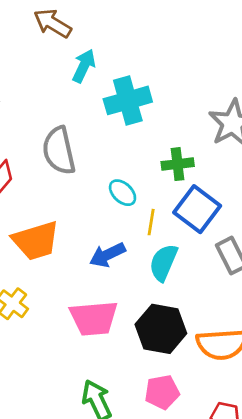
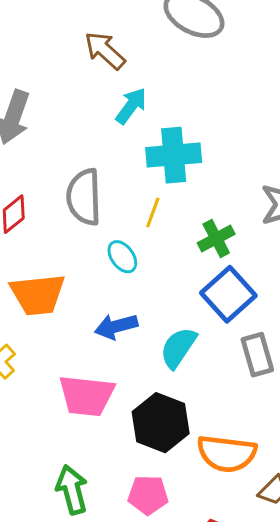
green cross: (178, 164) -> (216, 239), turned -32
cyan ellipse: (123, 193) -> (122, 257), moved
yellow line: (151, 222) -> (153, 213), moved

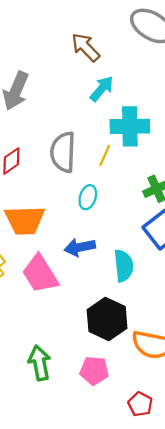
yellow line: (153, 213) -> (105, 155), moved
cyan ellipse: (122, 257) -> (88, 197), turned 50
cyan semicircle: (178, 348) -> (124, 266), turned 136
pink trapezoid: (87, 396) -> (40, 274), moved, turned 48

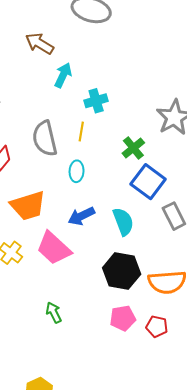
cyan cross: (130, 126) -> (96, 101), size x0.7
green arrow: (40, 363) -> (54, 313), moved, size x0.7
red pentagon: (140, 404) -> (157, 327), moved

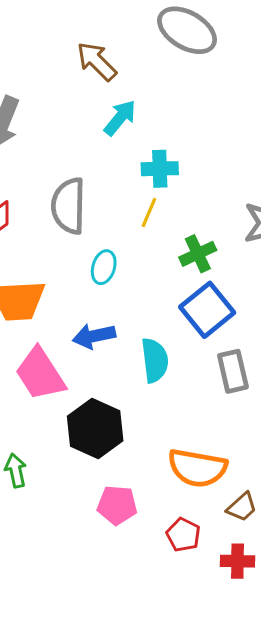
yellow line: (81, 132) -> (149, 213), moved
black hexagon: (122, 271) -> (95, 429), moved
red pentagon: (157, 327) -> (183, 535), moved

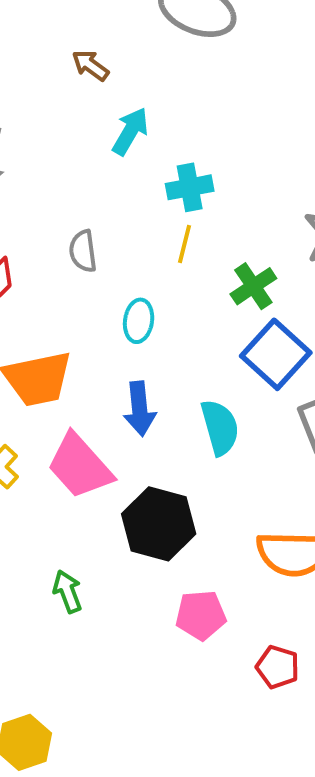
brown arrow: (97, 61) -> (90, 65), size x0.7
gray semicircle: (69, 206) -> (83, 251), size x0.6
blue arrow: (94, 336) -> (140, 409), turned -75
red pentagon: (183, 535) -> (278, 667), moved

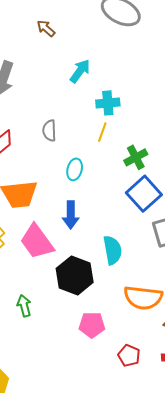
brown arrow: (90, 65) -> (46, 28), moved
cyan semicircle: (220, 427) -> (113, 250), moved

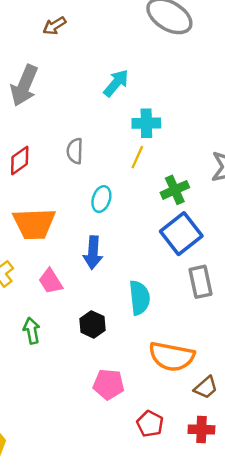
brown arrow: (46, 28) -> (54, 26), moved, turned -78
pink trapezoid: (37, 242) -> (51, 281), size x0.6
black hexagon: (75, 275) -> (93, 324), size x0.6
green arrow: (24, 306) -> (32, 331), moved

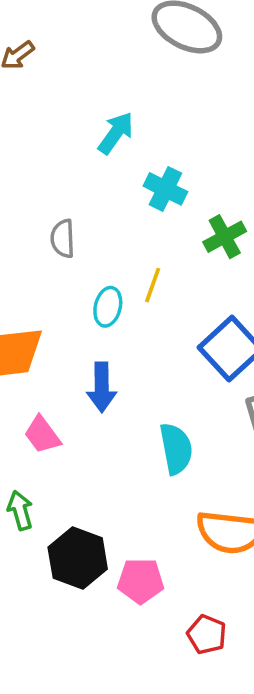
cyan cross: (146, 123) -> (165, 189), turned 32
yellow line: (137, 157) -> (153, 285), moved
green cross: (175, 190) -> (225, 237), moved
black hexagon: (93, 324) -> (78, 558), moved, size x1.5

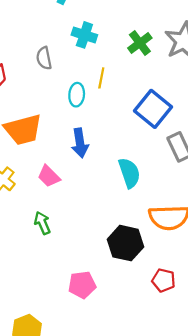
cyan cross: (165, 189) -> (84, 35), moved
black hexagon: (78, 558) -> (126, 243), moved
pink pentagon: (141, 581) -> (82, 285), moved

